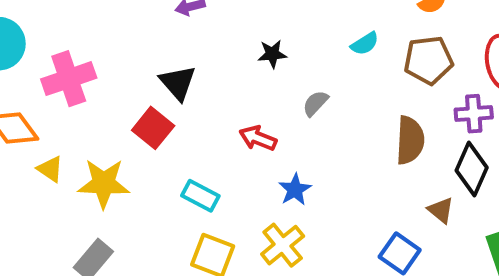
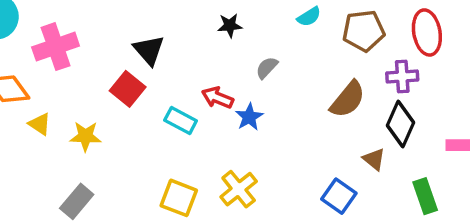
brown semicircle: (410, 140) -> (348, 99), turned 36
yellow star: (104, 183) -> (85, 136), size x0.7
blue star: (295, 190) -> (249, 117), moved
cyan rectangle: (200, 196) -> (181, 120), moved

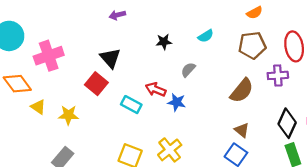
cyan semicircle: (309, 17) -> (206, 36), moved
blue star: (249, 117) -> (177, 102), turned -30
black diamond: (400, 124) -> (287, 123), moved
brown triangle: (374, 159) -> (242, 130), moved

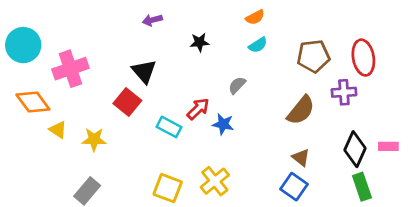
orange semicircle: (255, 13) -> (255, 17), moved
black star: (164, 42) -> (200, 42), moved
red arrow: (156, 89) -> (198, 109), turned 114

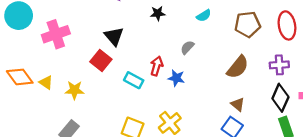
purple cross: (344, 92) -> (279, 65), moved
orange diamond: (33, 102) -> (20, 77), moved
red arrow: (198, 109) -> (157, 66), turned -30

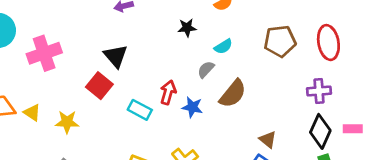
black star: (158, 13) -> (187, 28), moved
cyan semicircle: (204, 16) -> (223, 47), moved
brown semicircle: (238, 67) -> (233, 94), moved

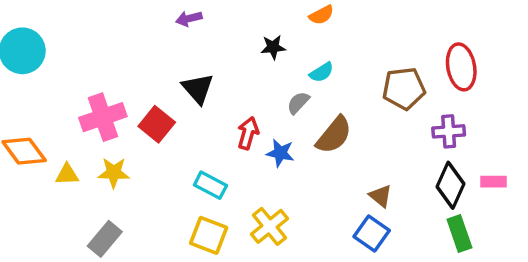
brown pentagon: (280, 41) -> (404, 88), moved
pink cross: (44, 53) -> (103, 117), moved
black triangle: (116, 56) -> (198, 88), moved
cyan rectangle: (140, 110) -> (210, 185), moved
yellow triangle: (32, 113) -> (67, 174), moved, turned -36

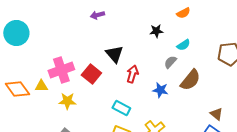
purple arrow: (189, 19) -> (97, 15), moved
red arrow: (248, 133) -> (132, 74), moved
yellow triangle: (67, 174) -> (41, 86), moved

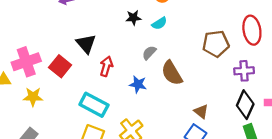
cyan semicircle: (183, 45) -> (159, 23), moved
brown semicircle: (190, 80) -> (172, 73), turned 110
cyan rectangle: (121, 108) -> (94, 105), size x1.4

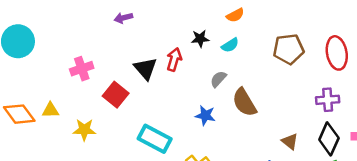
brown pentagon: (216, 44) -> (289, 49), moved
pink cross: (26, 62) -> (82, 69), moved, size x0.7
red arrow: (106, 66) -> (174, 59), moved
brown triangle: (201, 111) -> (290, 141), moved

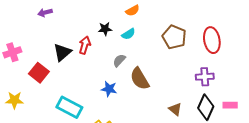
brown pentagon: (289, 49) -> (174, 37), turned 30
black triangle: (145, 69) -> (62, 52), turned 30

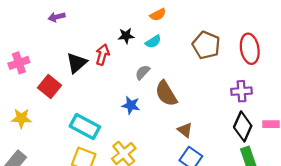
brown triangle: (175, 109) -> (185, 130), moved

